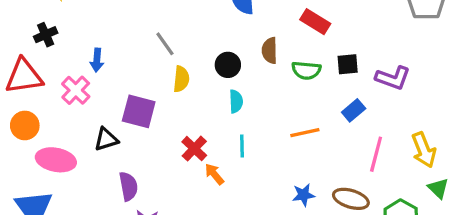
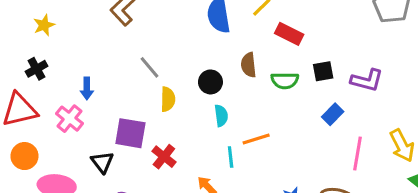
orange line: (305, 133) -> (256, 139), moved
black triangle: (106, 139) -> (102, 162), turned -45
red cross: (194, 149) -> (164, 157), moved

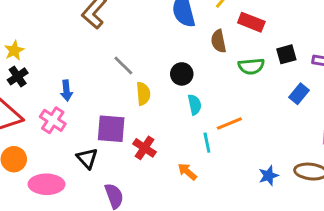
yellow star: (44, 25) -> (14, 50), moved
brown semicircle: (249, 65) -> (219, 41), moved

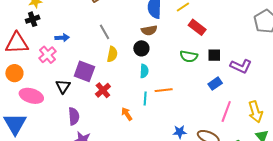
brown semicircle: (219, 41) -> (149, 30), moved, turned -105
blue arrow: (66, 91) -> (62, 38), turned -104

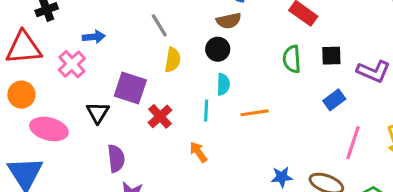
green semicircle: (189, 56) -> (292, 59), turned 78
cyan line: (145, 98) -> (206, 111), moved

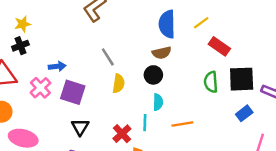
black square: (331, 56) -> (242, 79), size x1.6
purple square: (130, 88) -> (73, 92), moved
black triangle: (98, 113) -> (80, 127), moved
red cross: (160, 116) -> (122, 134), moved

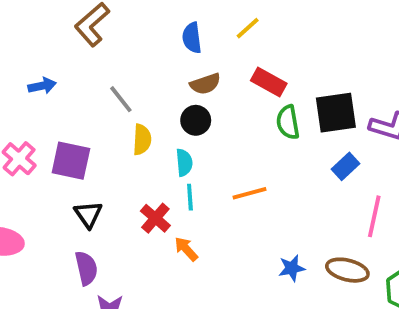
yellow line: (201, 23) -> (248, 28), moved
blue semicircle: (167, 24) -> (192, 38), moved, size x0.7
red rectangle: (219, 46) -> (269, 82), moved
blue arrow: (57, 66) -> (42, 86), moved
cyan semicircle: (158, 102) -> (184, 163), moved

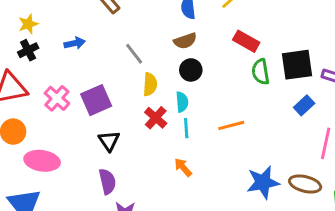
brown semicircle: (205, 84) -> (185, 41), moved
purple square: (71, 161) -> (96, 100), turned -36
red cross: (155, 218) -> (156, 118), moved
blue star: (292, 268) -> (263, 182), size x1.6

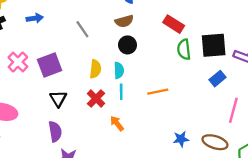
yellow semicircle: (150, 84) -> (95, 69), moved
red cross: (156, 118) -> (96, 99), moved
blue star: (263, 182) -> (181, 139), size x0.6

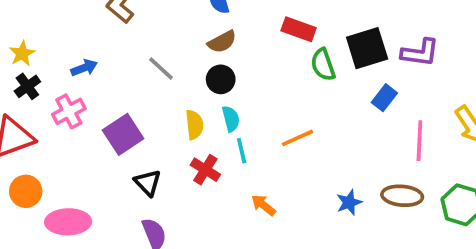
black circle: (128, 45) -> (221, 79), moved
pink cross: (18, 62) -> (69, 111), moved, turned 30
orange arrow: (117, 123) -> (263, 205), moved

